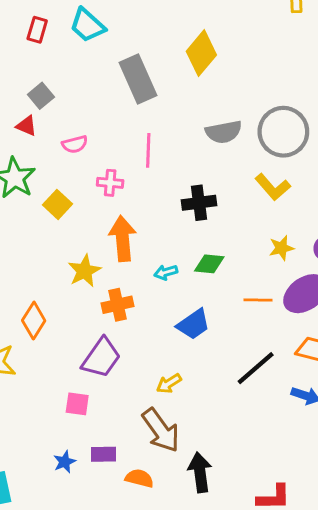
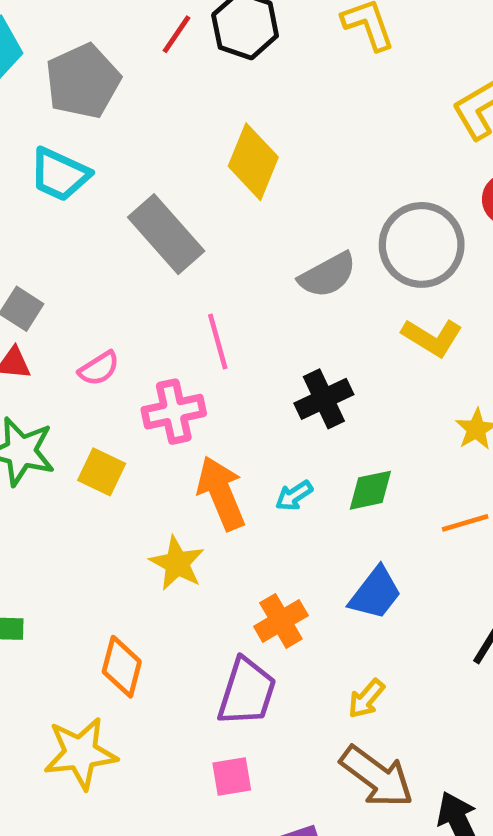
pink cross: (110, 183) -> (174, 412), size x1.4
cyan arrow: (166, 272) -> (294, 496), moved
orange cross: (117, 305) -> (281, 621), moved

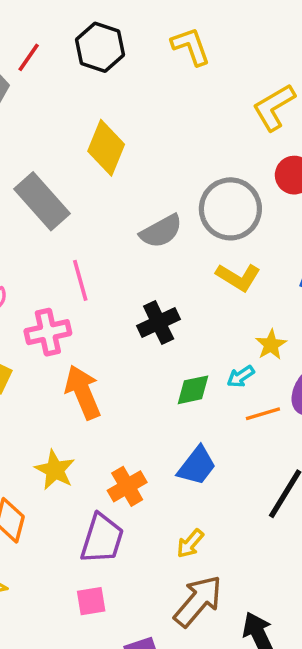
red line: (177, 34) -> (29, 57), moved
cyan arrow: (294, 496) -> (241, 376), moved
yellow star: (177, 563) -> (55, 470), moved
brown arrow: (377, 777) -> (198, 601), turned -86

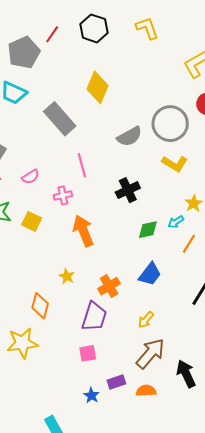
pink cross: (48, 332) -> (63, 195), size x0.7
orange line: (263, 414) -> (189, 244), turned -42
yellow star: (55, 470) -> (67, 276), size x0.7

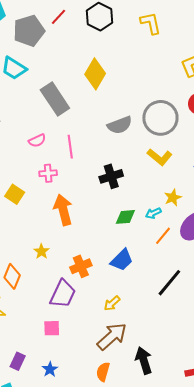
pink semicircle: (31, 177) -> (37, 141), moved
purple rectangle: (116, 382) -> (18, 361), moved, turned -54
orange semicircle: (146, 391) -> (103, 372), turned -78

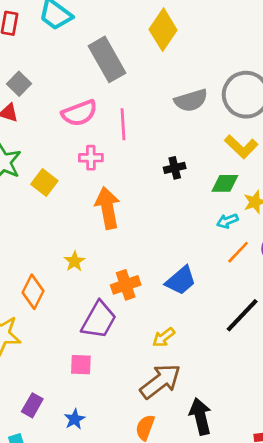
pink semicircle: (37, 141) -> (79, 113), size x1.5
black cross: (111, 176) -> (175, 168), size x0.7
green diamond: (125, 217) -> (225, 183), moved

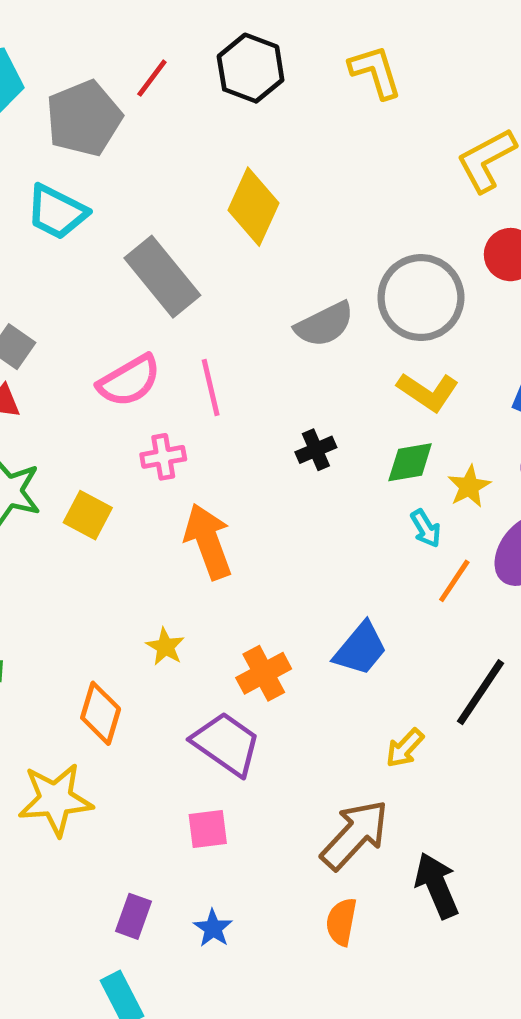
cyan arrow: (227, 221) -> (426, 528), turned -90
purple trapezoid: (99, 320) -> (226, 744), turned -75
yellow arrow: (164, 337) -> (405, 748), moved

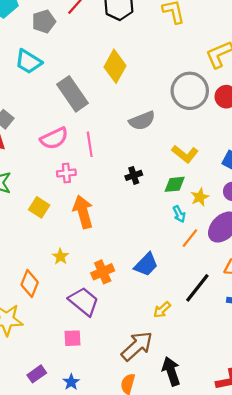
gray pentagon: (84, 118) -> (44, 21), size x0.7
gray circle: (421, 298) -> (190, 91), moved
yellow square: (88, 515) -> (39, 207), moved
purple rectangle: (134, 916) -> (37, 374), turned 30

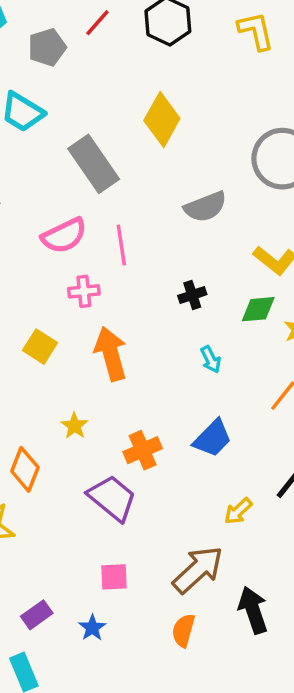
cyan arrow: (179, 214) -> (211, 359), moved
pink square: (73, 338) -> (114, 577), moved

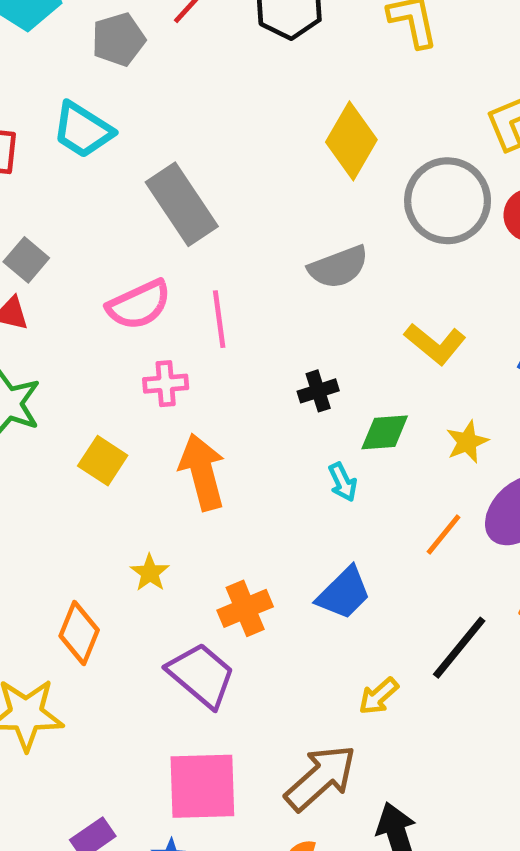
yellow diamond: (162, 119) -> (351, 141), moved
green diamond: (258, 309) -> (385, 432), moved
pink square: (114, 577) -> (202, 786), size x1.8

